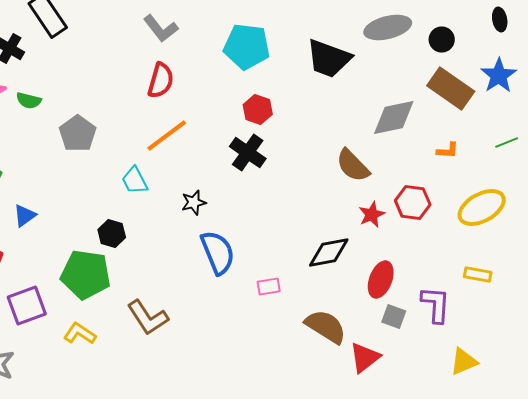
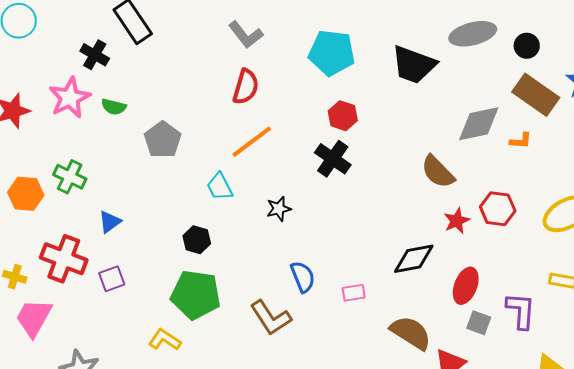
orange L-shape: (448, 150) -> (521, 141), moved
blue semicircle: (218, 252) -> (303, 277), moved, size x0.7
green pentagon: (86, 274) -> (196, 295), moved
purple square: (27, 306) -> (112, 279), moved, size x0.7
brown L-shape: (148, 318) -> (271, 318), moved

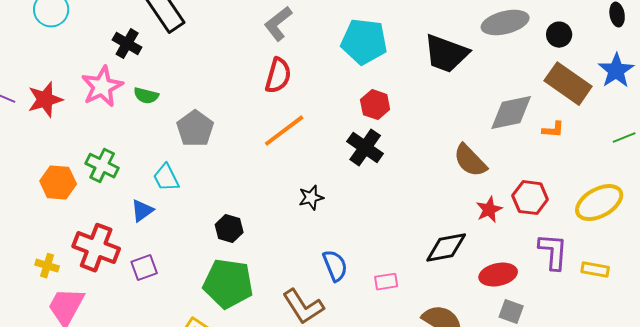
gray L-shape: (246, 35) -> (278, 24), turned 90
cyan trapezoid: (220, 187) -> (166, 178), moved
red ellipse: (466, 286) -> (498, 275), turned 57
purple L-shape: (521, 311) -> (553, 252), moved

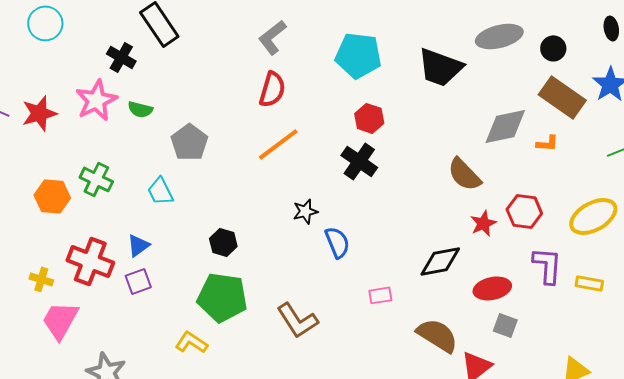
blue triangle: (142, 211) -> (138, 245), moved
blue semicircle: (335, 266) -> (337, 242), moved

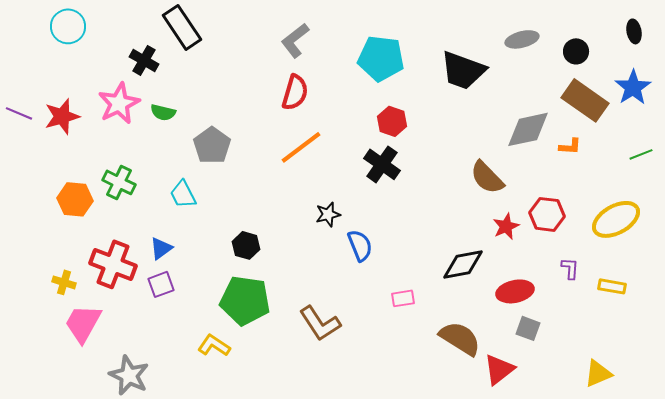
gray ellipse: (499, 36) -> (522, 39), size x0.7
purple L-shape: (547, 265) -> (570, 268), size x0.6

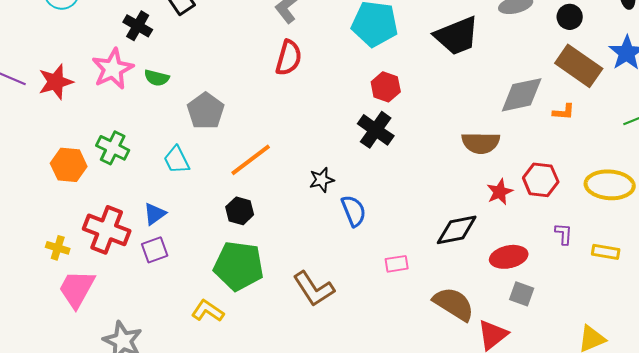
black trapezoid: (463, 70) -> (457, 36), turned -42
orange line: (301, 147) -> (251, 160), moved
brown semicircle: (487, 177) -> (481, 143), turned -45
yellow ellipse: (616, 219) -> (610, 185), turned 33

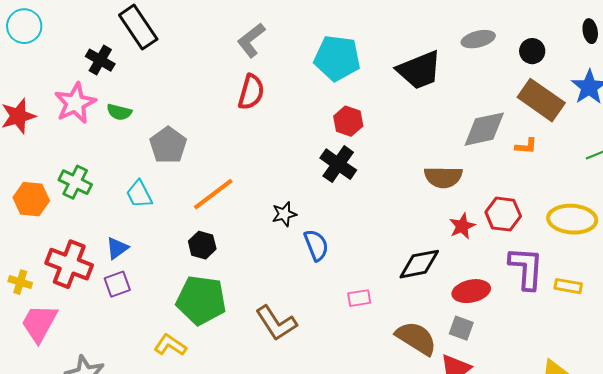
purple L-shape: (564, 234) -> (526, 268), size x2.0
gray square: (522, 294) -> (461, 328), moved

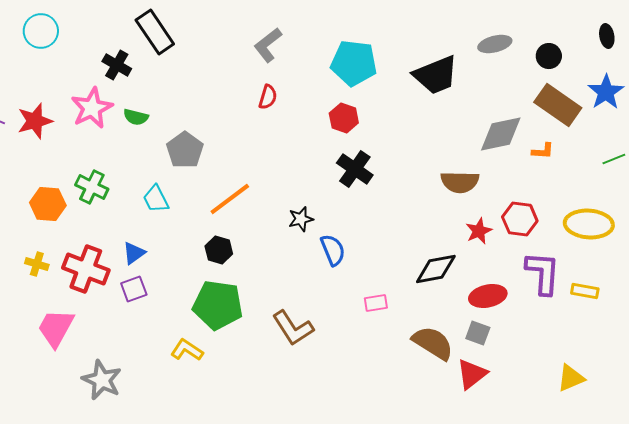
red semicircle: (251, 92) -> (268, 97), size x0.7
red hexagon: (348, 121) -> (344, 118), moved
yellow cross: (20, 282) -> (37, 264), moved

